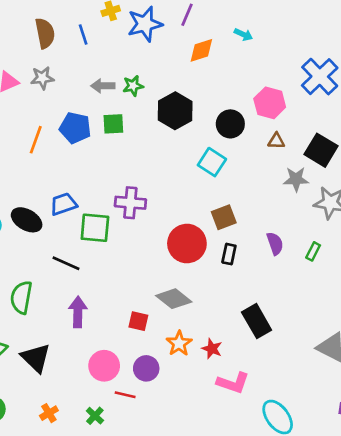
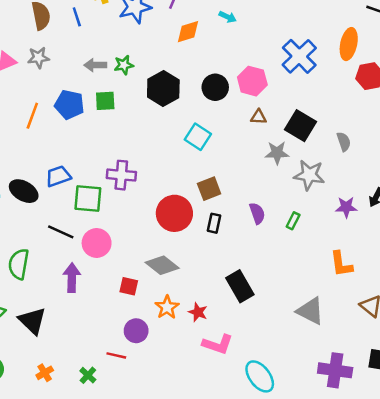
black circle: (230, 124) -> (215, 87), moved
pink circle: (104, 366) -> (97, 243), moved

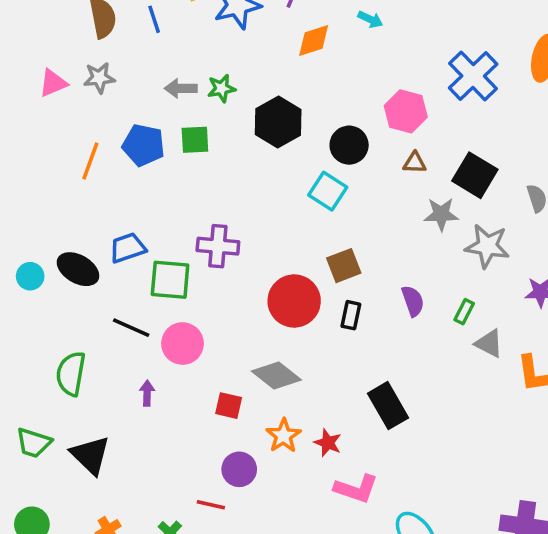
black circle: (215, 87) -> (349, 145), moved
purple arrow: (72, 278) -> (147, 393), size x0.6
gray triangle: (310, 311) -> (489, 344), moved, size x0.7

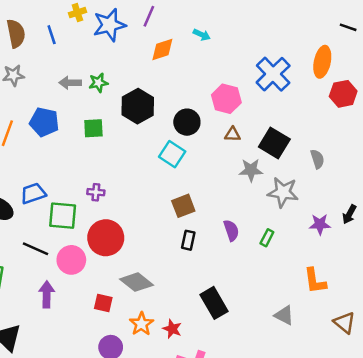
green square: (195, 140) -> (93, 128), moved
purple cross: (218, 246) -> (96, 192), size x0.6
red circle: (294, 301) -> (106, 238), moved
gray triangle: (489, 344) -> (284, 315), moved
purple arrow: (147, 393) -> (47, 294), size x1.5

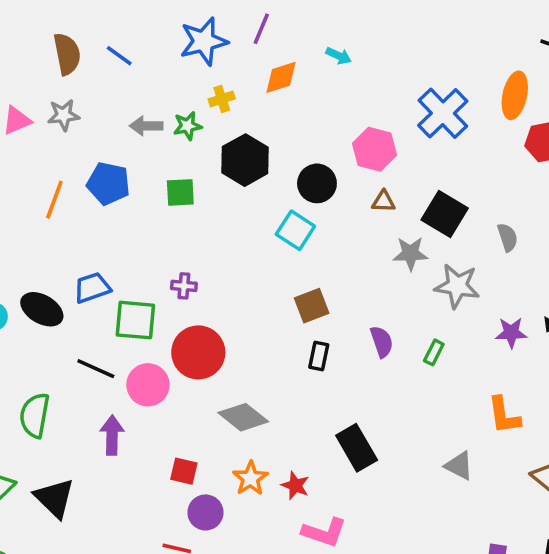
yellow cross: (77, 13) -> (222, 99), moved
blue line: (52, 35) -> (119, 56), turned -36
red square: (103, 303) -> (184, 471), moved

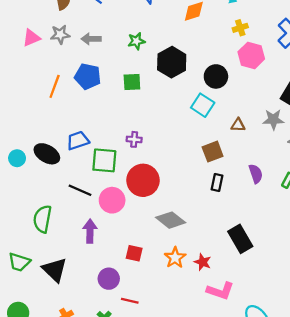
yellow cross: (222, 99) -> (240, 28), moved
gray arrow: (146, 126) -> (91, 39), moved
brown triangle: (384, 201) -> (238, 125), moved
purple circle: (205, 512) -> (109, 279), moved

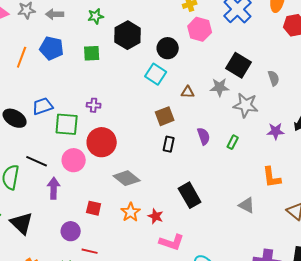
black line: (80, 190) -> (37, 161), moved

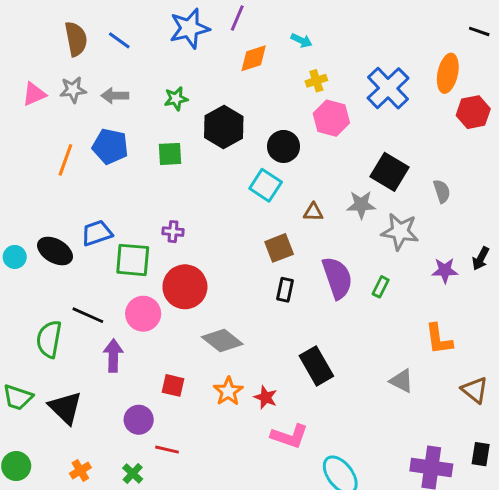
purple semicircle: (204, 136) -> (337, 278), size x1.6

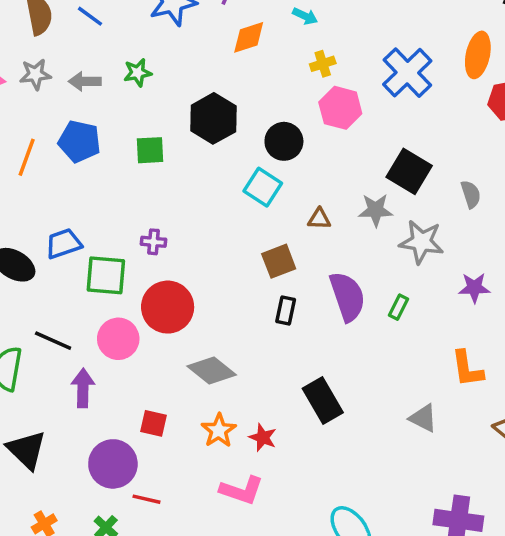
green star: (176, 99) -> (138, 73), moved
purple circle: (139, 420) -> (113, 464), size x1.4
pink L-shape: (289, 436) -> (242, 490), moved

